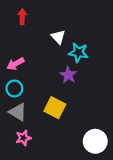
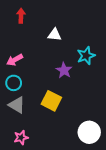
white triangle: (58, 37) -> (55, 35), turned -40
cyan star: (78, 53) -> (86, 56), moved, turned -30
pink star: (23, 138) -> (21, 138), moved

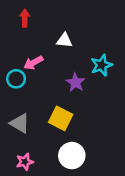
pink arrow: (15, 60) -> (33, 63), moved
cyan circle: (14, 83) -> (16, 79), moved
white circle: (89, 132) -> (72, 156), moved

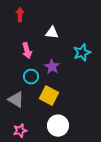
pink arrow: (33, 63) -> (27, 51), turned -77
cyan circle: (16, 79) -> (31, 77), moved
purple star: (76, 82) -> (52, 67), moved

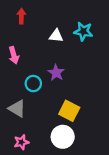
pink arrow: (27, 51) -> (14, 55), moved
cyan star: (82, 53) -> (83, 31), moved, turned 30
yellow square: (49, 96) -> (69, 111), moved

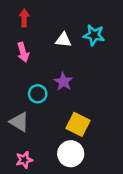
pink arrow: (14, 55) -> (23, 52), moved

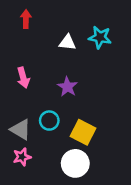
pink arrow: (23, 52) -> (23, 78), moved
cyan circle: (38, 94) -> (49, 121), moved
pink star: (24, 160) -> (22, 157), moved

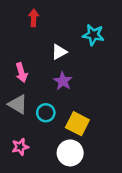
red arrow: (26, 19) -> (34, 18), moved
white triangle: (67, 43) -> (59, 52), moved, turned -35
gray triangle: (21, 130) -> (18, 104), moved

